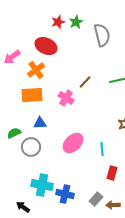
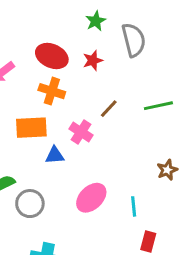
red star: (58, 22) -> (93, 60), moved
orange cross: (36, 70) -> (52, 91), moved, turned -36
blue triangle: (40, 123) -> (55, 155), moved

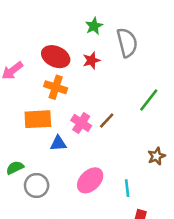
green line: (158, 106) -> (149, 100), turned -40
brown line: (109, 109) -> (107, 120), moved

